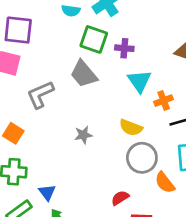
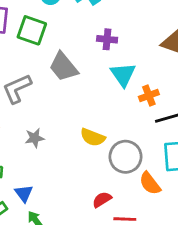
green square: (94, 39) -> (32, 30), moved
yellow semicircle: (131, 128) -> (93, 137), moved
gray star: (83, 135) -> (35, 138), moved

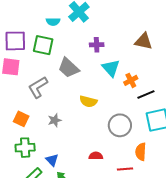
yellow semicircle: (93, 137) -> (88, 101), moved
orange semicircle: (150, 183) -> (141, 152), moved, turned 48
red semicircle: (102, 200) -> (96, 156), moved, turned 40

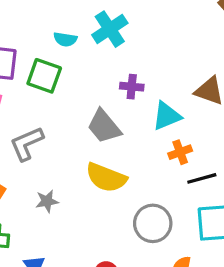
gray trapezoid: (69, 68) -> (104, 126), moved
cyan triangle: (111, 68) -> (167, 116), moved, turned 42
yellow semicircle: (88, 101) -> (106, 178), size x1.4

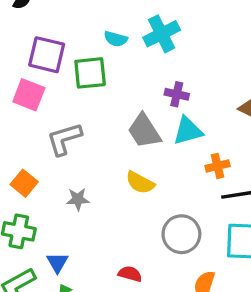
green square: (44, 76) -> (90, 73), turned -32
cyan triangle: (167, 116) -> (188, 131), moved
yellow semicircle: (106, 178) -> (140, 183), size x0.7

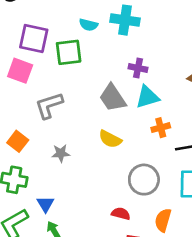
cyan cross: (162, 34) -> (125, 20), turned 36
orange cross: (218, 166) -> (161, 128), moved
red semicircle: (130, 274) -> (121, 214), moved

